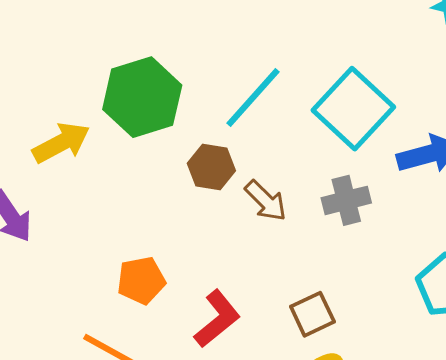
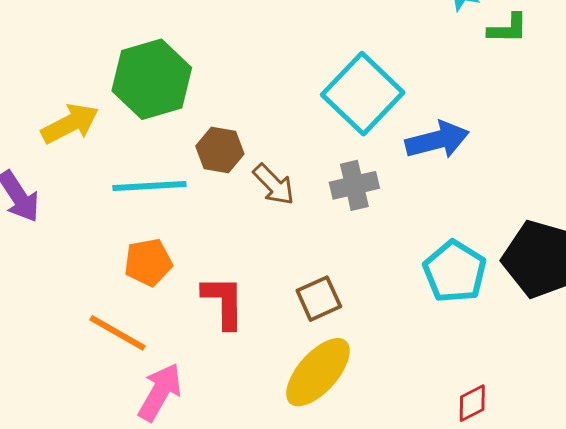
cyan line: (253, 97) -> (149, 186), moved, turned 44
red L-shape: (217, 319) -> (224, 302), turned -52

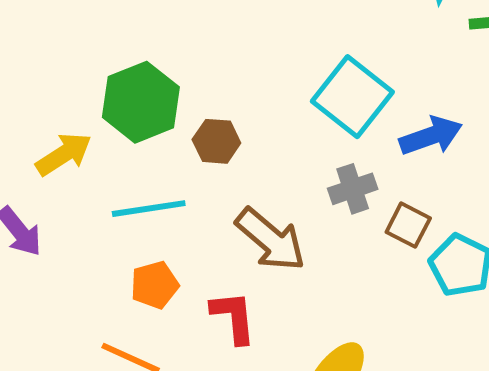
brown hexagon: (220, 150) -> (216, 141), moved
brown arrow: (274, 185) -> (271, 240), moved, size x1.6
brown square: (319, 299) -> (408, 225), moved, turned -33

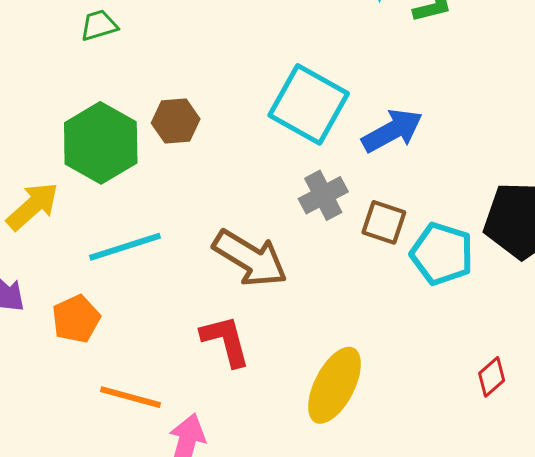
brown hexagon: (216, 141) -> (176, 121), moved
orange pentagon: (155, 285) -> (76, 319), moved

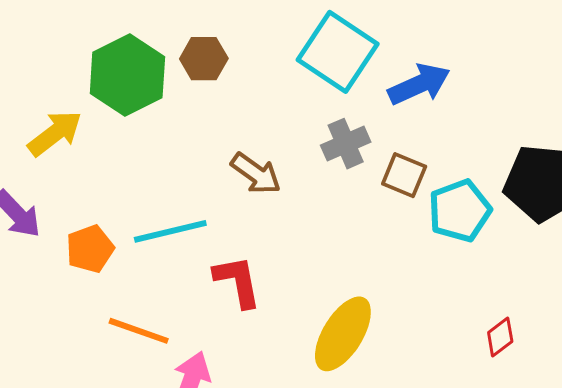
cyan line: (125, 247) -> (170, 231), moved
cyan pentagon: (442, 254) -> (460, 211), turned 30
brown arrow: (250, 258) -> (256, 174), moved, size x0.7

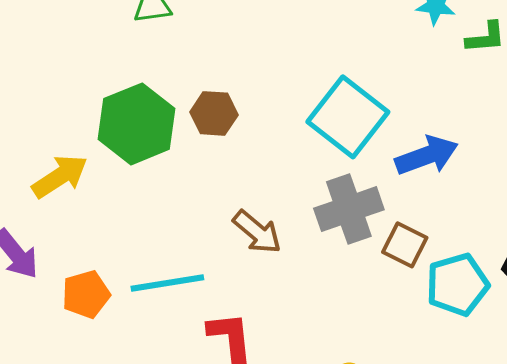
gray cross: (346, 144) -> (349, 209), size x1.4

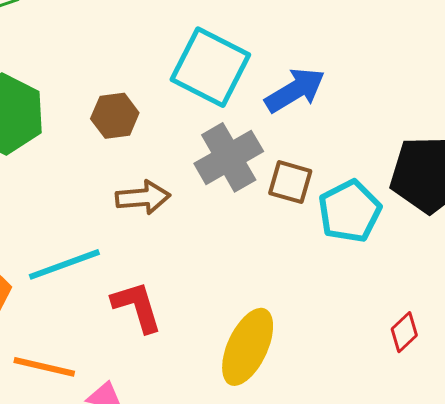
brown hexagon: (214, 113) -> (115, 116), moved
brown arrow: (257, 232) -> (143, 197), turned -34

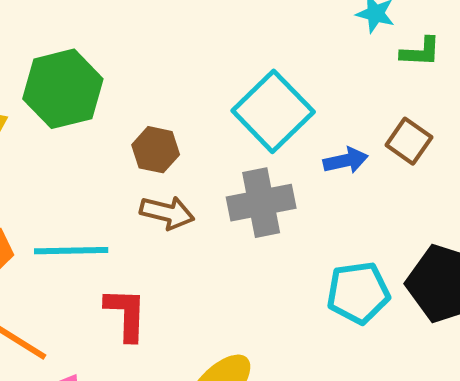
blue arrow: (295, 90) -> (346, 161), size x0.7
brown hexagon: (115, 116) -> (156, 150), moved
brown square: (290, 182) -> (409, 141), moved

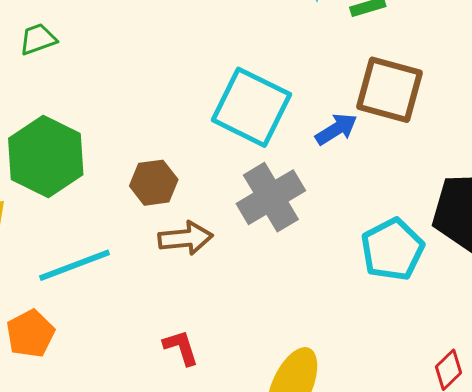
brown square: (409, 141) -> (389, 90), size x1.5
cyan line: (71, 251) -> (75, 265), moved
red L-shape: (126, 314) -> (181, 347), size x0.7

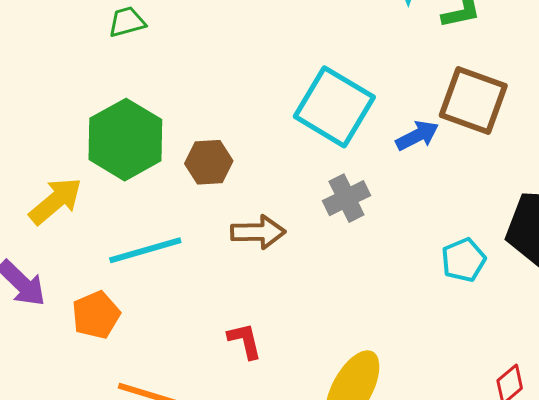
brown hexagon: (154, 183) -> (209, 162), moved
gray cross: (271, 197) -> (346, 198), size x0.7
cyan pentagon: (392, 249) -> (463, 260), size x0.7

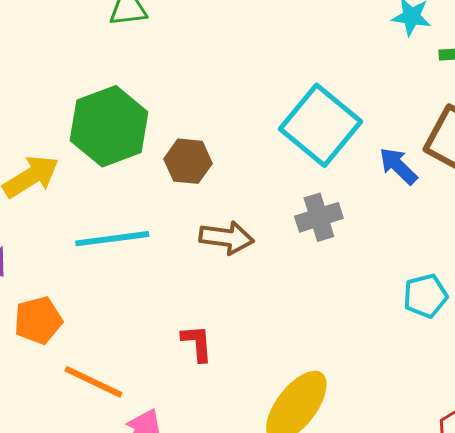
blue arrow: (417, 136) -> (398, 166), turned -117
orange pentagon: (96, 315) -> (38, 320), moved

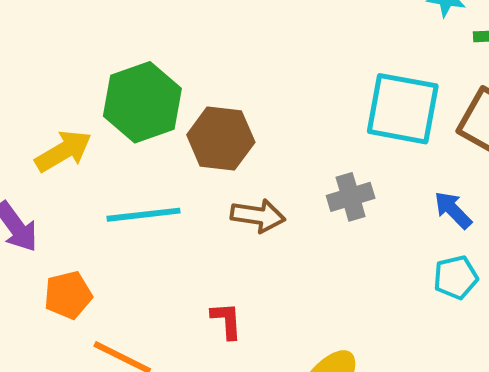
cyan square: (321, 125) -> (403, 109), moved, turned -30
brown hexagon: (188, 161) -> (221, 139), size x1.4
blue arrow: (398, 166) -> (453, 210), moved

